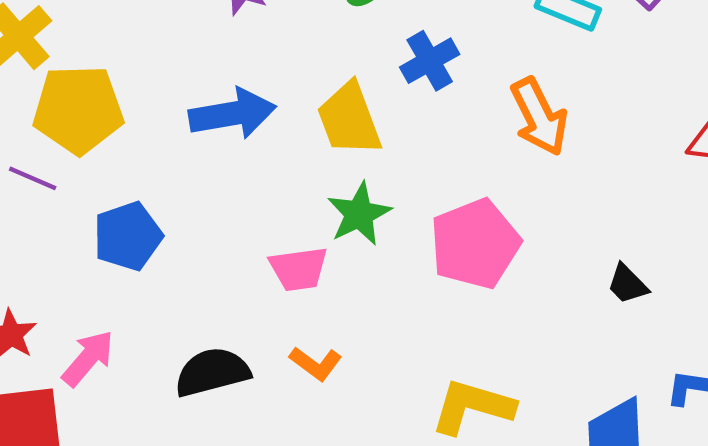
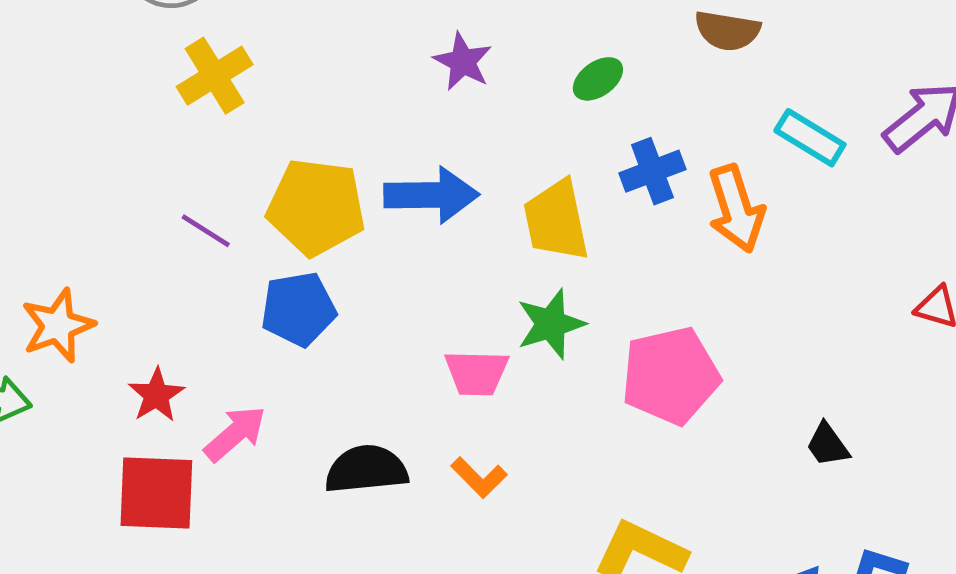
yellow pentagon: (78, 109) -> (316, 207), moved
orange arrow: (539, 117) -> (736, 209), moved

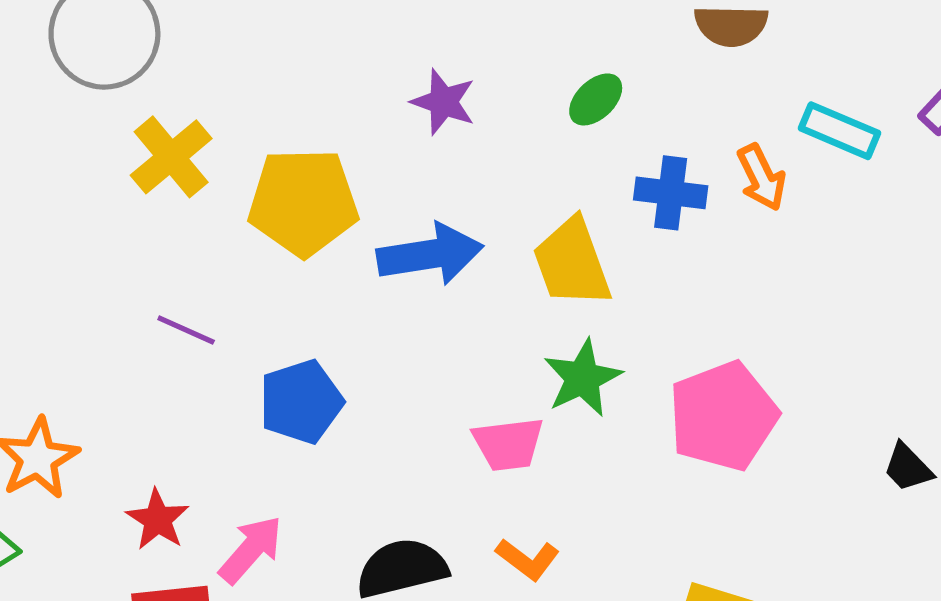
blue cross: (652, 171) -> (671, 193), turned 36
yellow pentagon: (316, 207) -> (303, 202), moved
orange arrow: (736, 209) -> (761, 177), moved, size x0.7

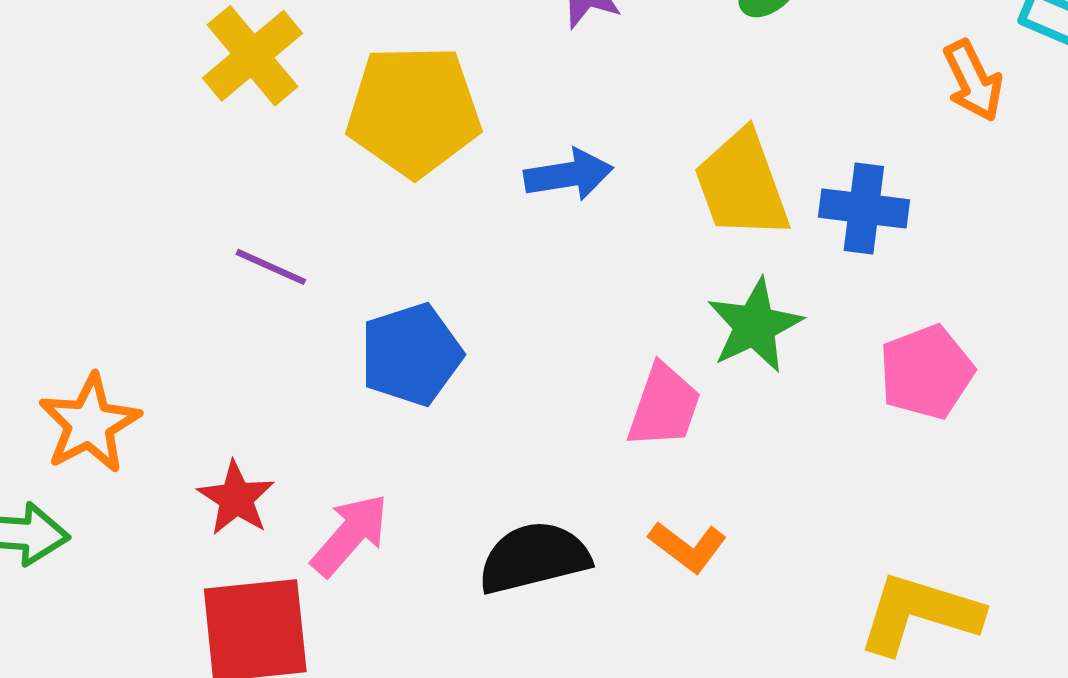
blue cross: (671, 193) -> (864, 208), moved
blue arrow: (430, 254) -> (569, 175), size x0.7
pink pentagon: (723, 416) -> (926, 372), size x0.7
pink trapezoid: (508, 444) -> (664, 406), turned -64

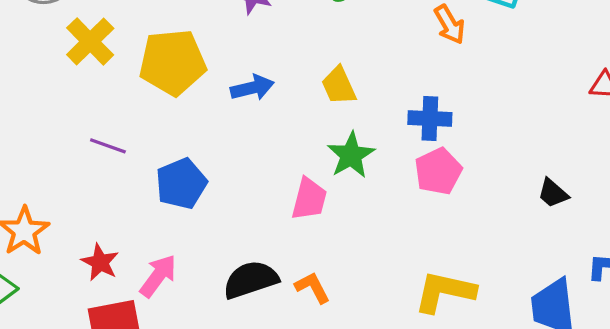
yellow trapezoid: (742, 185) -> (339, 86), size x0.7
blue cross: (864, 208) -> (430, 119), moved
orange L-shape: (688, 547) -> (313, 288), moved, turned -150

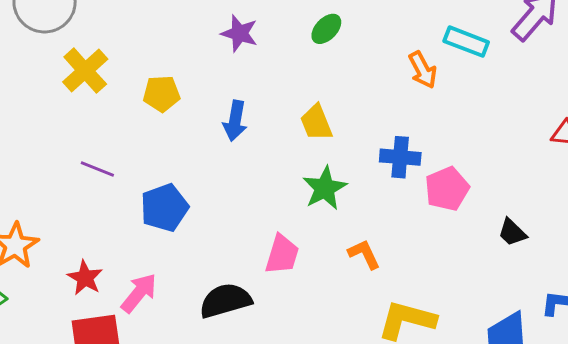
yellow pentagon: (173, 62) -> (162, 94), size x0.6
blue arrow: (252, 88) -> (235, 121), turned 111
pink pentagon: (438, 171) -> (447, 189), moved
pink trapezoid: (309, 199) -> (282, 254), moved
orange L-shape: (313, 288) -> (364, 254), moved

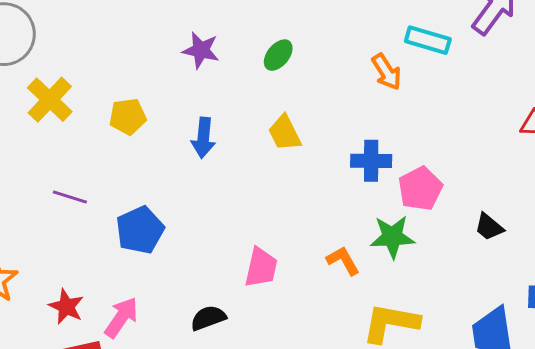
green ellipse: (326, 29) -> (278, 55), moved
green star: (325, 188) -> (392, 237), moved, turned 30
black semicircle: (225, 301) -> (208, 318), size x0.7

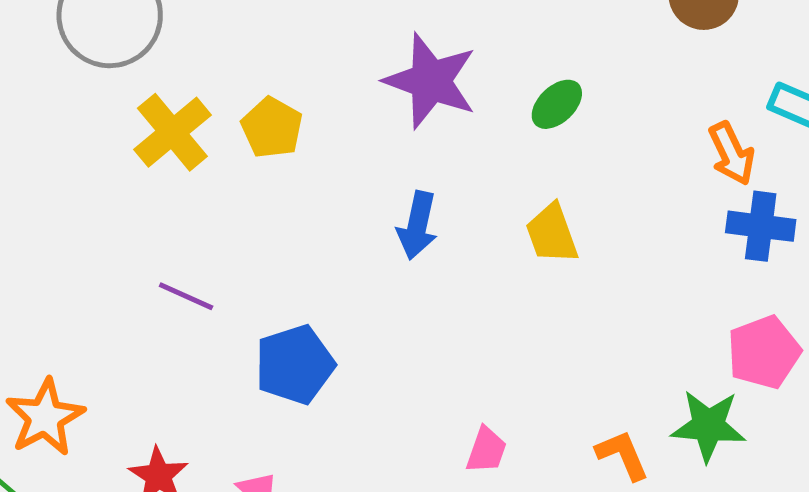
purple star: (201, 50) -> (431, 81), size x1.5
yellow pentagon: (128, 117) -> (272, 128), moved, turned 30
blue cross: (371, 161) -> (761, 226), moved
pink trapezoid: (261, 267) -> (486, 450), size x0.7

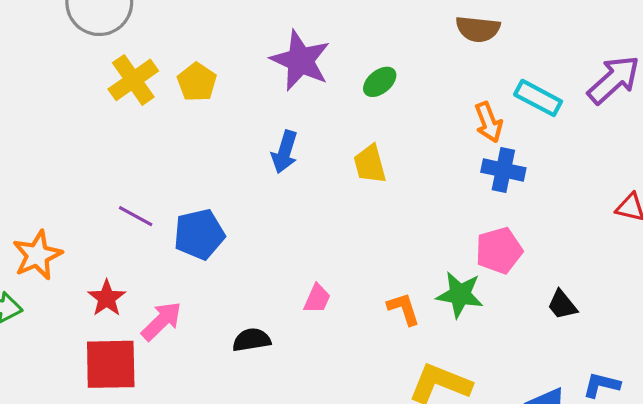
purple line: (186, 296) -> (136, 216), moved

